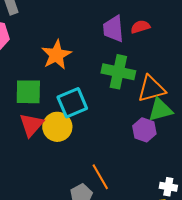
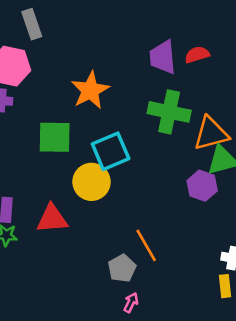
red triangle: (31, 125) -> (52, 219), moved, turned 44

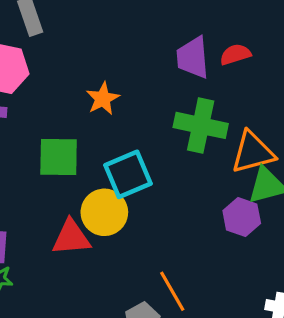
orange star: (90, 90) -> (103, 99), size x0.7
red triangle: (52, 219) -> (71, 238), moved

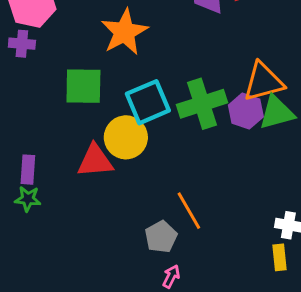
orange star: (103, 99) -> (124, 32), size x1.5
green cross: (201, 125) -> (202, 104), moved, turned -30
purple hexagon: (242, 217) -> (246, 111), moved

